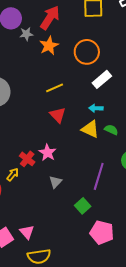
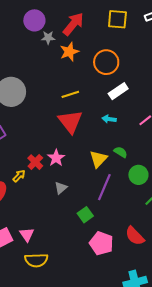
red triangle: (58, 115) -> (70, 122), size x1.5
yellow triangle: (90, 129) -> (98, 159), moved, turned 42
green semicircle: (111, 130) -> (121, 152), moved

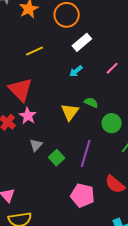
cyan arrow: (109, 119) -> (76, 71), turned -40
red triangle: (70, 122) -> (20, 90), moved
purple line: (104, 187) -> (86, 153), moved
green square: (85, 215) -> (57, 158), moved

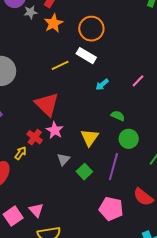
white rectangle: (82, 42) -> (86, 56), moved, turned 72
yellow triangle: (70, 112) -> (90, 138), moved
green circle: (112, 123) -> (129, 139), moved

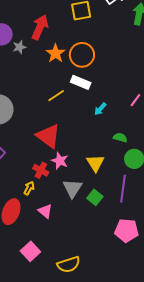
orange star: (53, 23) -> (56, 53), moved
gray triangle: (63, 159) -> (73, 188), size x1.5
pink triangle: (36, 210) -> (45, 211), moved

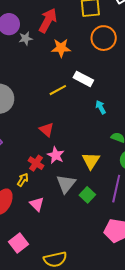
orange star: (56, 53) -> (61, 48), turned 30
orange circle: (82, 55) -> (104, 38), moved
cyan arrow: (100, 109) -> (101, 107), turned 104
red triangle: (48, 136) -> (47, 130), size x0.6

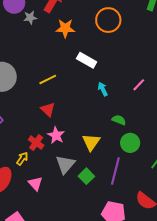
yellow line: (58, 90) -> (48, 79), moved

